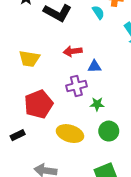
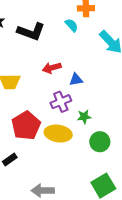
yellow ellipse: (70, 134) -> (58, 134), moved

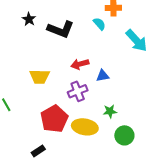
purple cross: (61, 102) -> (78, 91), moved

